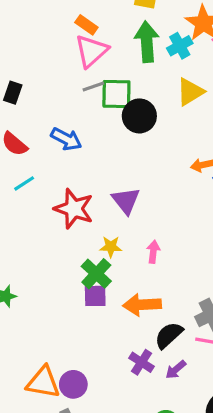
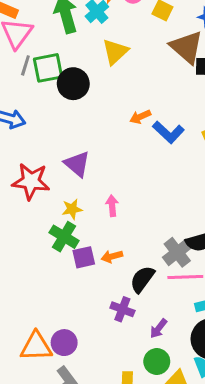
gray line: (93, 86) -> (25, 65), turned -42
purple square: (95, 296) -> (84, 257), moved
orange arrow: (142, 305) -> (112, 256), size x0.6
purple arrow: (176, 370) -> (158, 329), moved

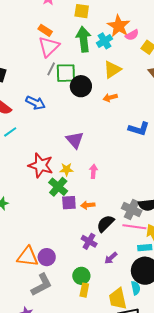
orange arrow: (140, 117) -> (110, 97), moved
blue L-shape: (168, 132) -> (139, 129), turned -35
red star: (31, 181) -> (41, 165), moved
gray cross: (177, 252) -> (132, 209), turned -36
green circle: (157, 362) -> (81, 276), moved

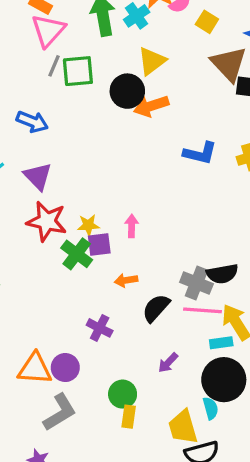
black circle: (81, 86) -> (127, 91), moved
orange arrow: (110, 97) -> (151, 106), size x1.5
purple triangle: (75, 140) -> (38, 176), moved
purple square: (69, 203) -> (99, 245), moved
purple cross: (89, 241) -> (100, 328), moved

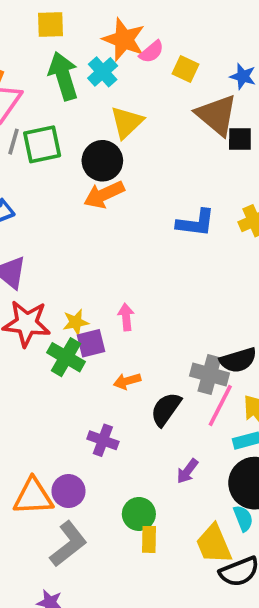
orange arrow: (151, 106) -> (104, 195), moved
pink line: (202, 310) -> (220, 405), turned -60

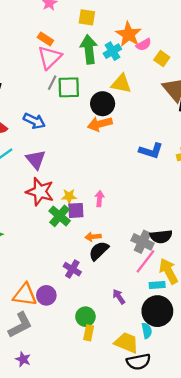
yellow triangle: (127, 122) -> (121, 84), turned 45
black semicircle: (166, 409) -> (99, 251), moved
purple arrow: (187, 471) -> (119, 297), turned 98
gray L-shape: (68, 544) -> (20, 325), moved
yellow trapezoid: (214, 544) -> (126, 343), turned 125

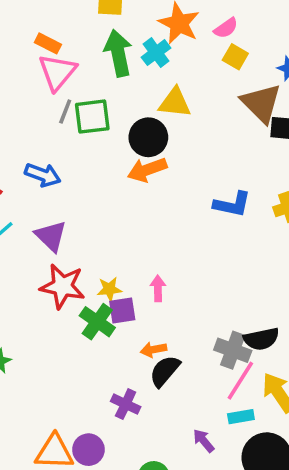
pink semicircle: (144, 45) -> (226, 28), moved
cyan rectangle: (157, 285) -> (241, 417), moved

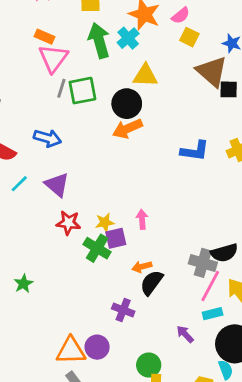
red star: (63, 286) -> (68, 223), size x0.7

